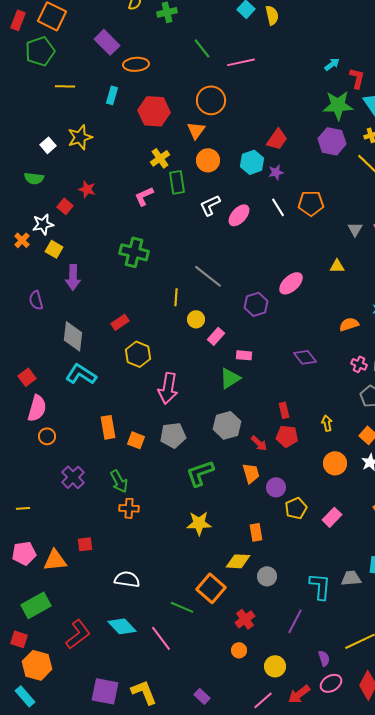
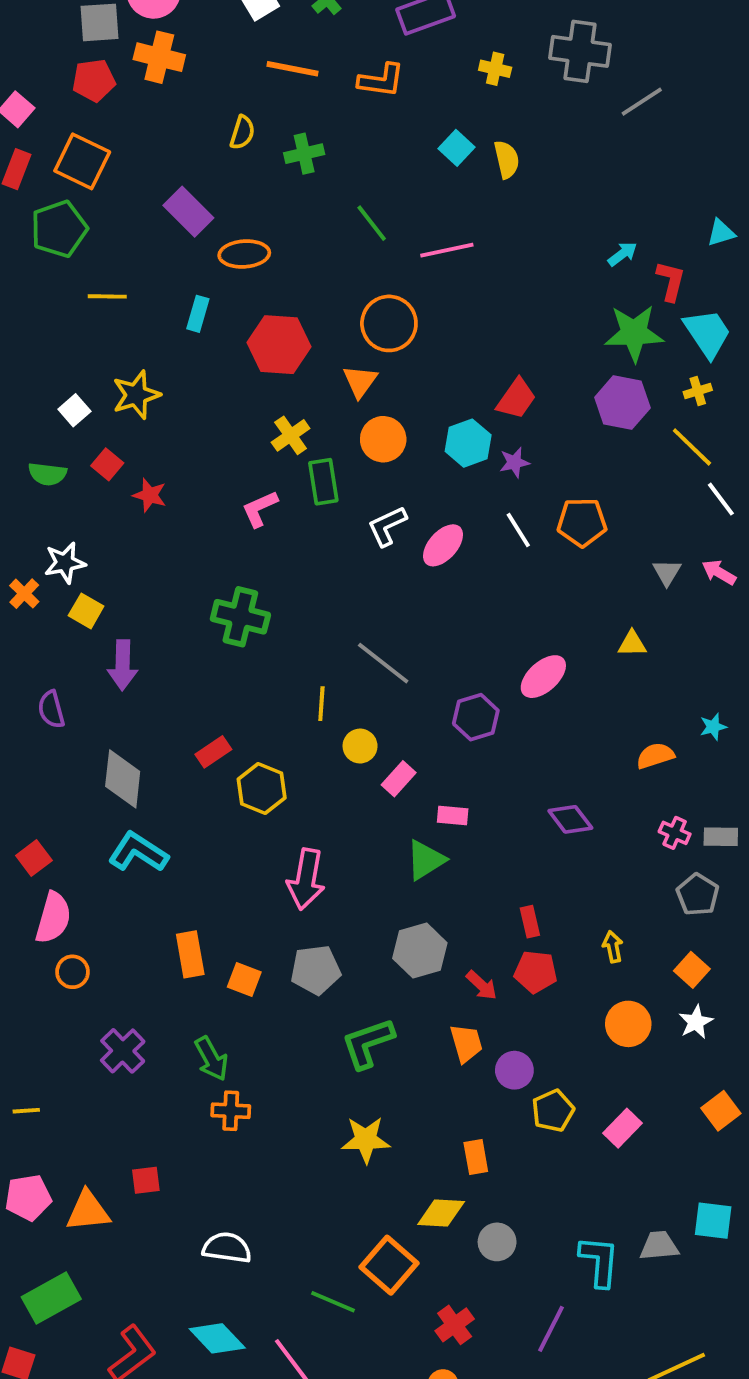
red square: (65, 206) -> (107, 464), moved
yellow hexagon: (138, 354) -> (262, 788), moved

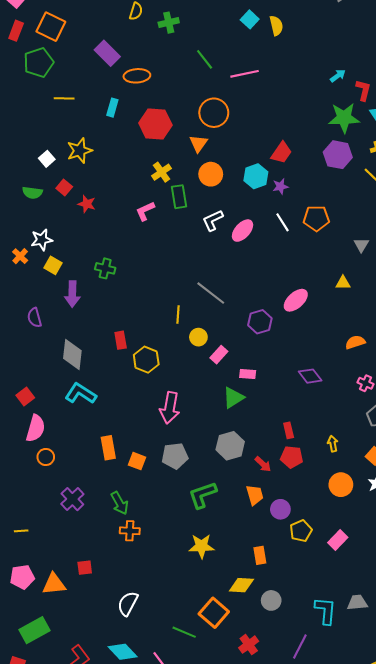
green cross: (240, 617) -> (105, 268), moved, size x0.7
red rectangle: (213, 752) -> (121, 340), turned -66
white semicircle: (227, 1248) -> (128, 604), turned -70

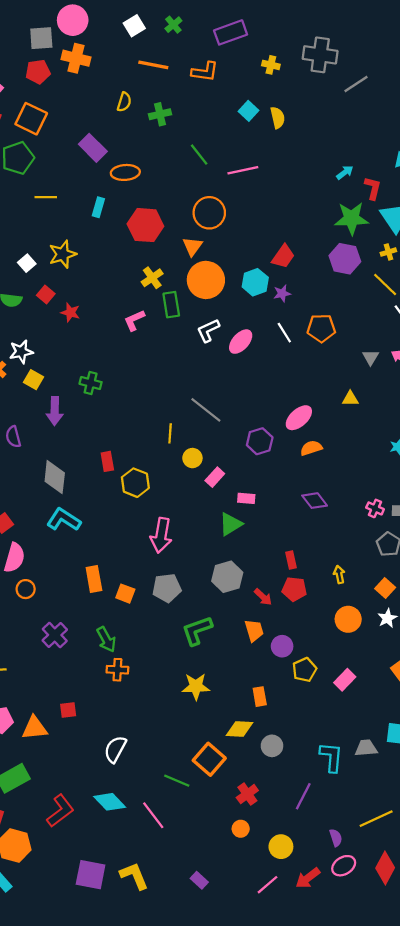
orange circle: (211, 174) -> (206, 280), size x1.4
orange semicircle: (355, 342) -> (311, 448), moved

